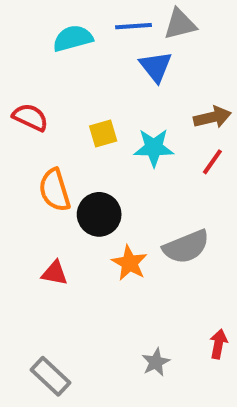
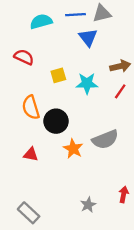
red semicircle: (30, 117) -> (24, 57), moved

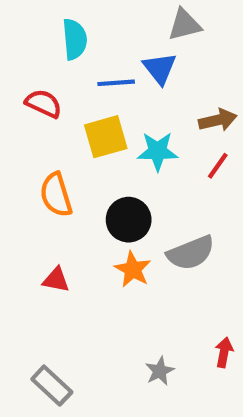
blue line: (75, 15) -> (116, 83), moved
cyan semicircle: (41, 21) -> (75, 39), turned 100
yellow square: (58, 75) -> (106, 137), size x1.5
black circle: (56, 121) -> (129, 220), moved

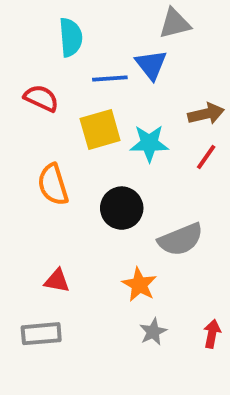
orange star: (133, 269) -> (139, 285), moved
red triangle: (56, 280) -> (57, 281), moved
gray star: (160, 371) -> (153, 332), moved
gray rectangle: (52, 386) -> (41, 334), moved, turned -48

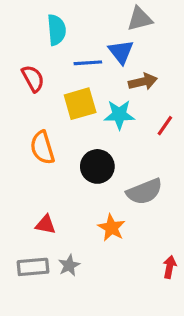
red semicircle: (41, 98) -> (33, 79), turned 36
brown arrow: (206, 114) -> (143, 82), moved
gray star: (153, 332) -> (69, 265), moved

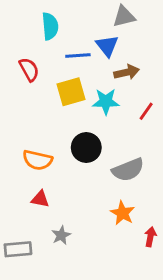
orange semicircle: (42, 148) -> (37, 160), moved, turned -60
orange star: (111, 228) -> (122, 213), moved
gray rectangle: (33, 267) -> (18, 249), moved

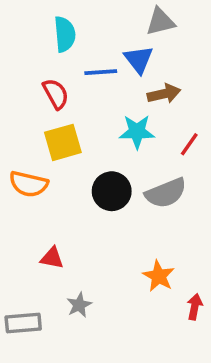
red semicircle: (29, 69) -> (56, 94), moved
yellow square: (71, 92) -> (63, 142), moved
orange semicircle: (37, 160) -> (29, 184), moved
gray semicircle: (128, 170) -> (166, 193), moved

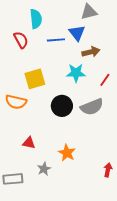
red semicircle: (56, 94) -> (21, 40), moved
orange star: (159, 276) -> (67, 153), moved

